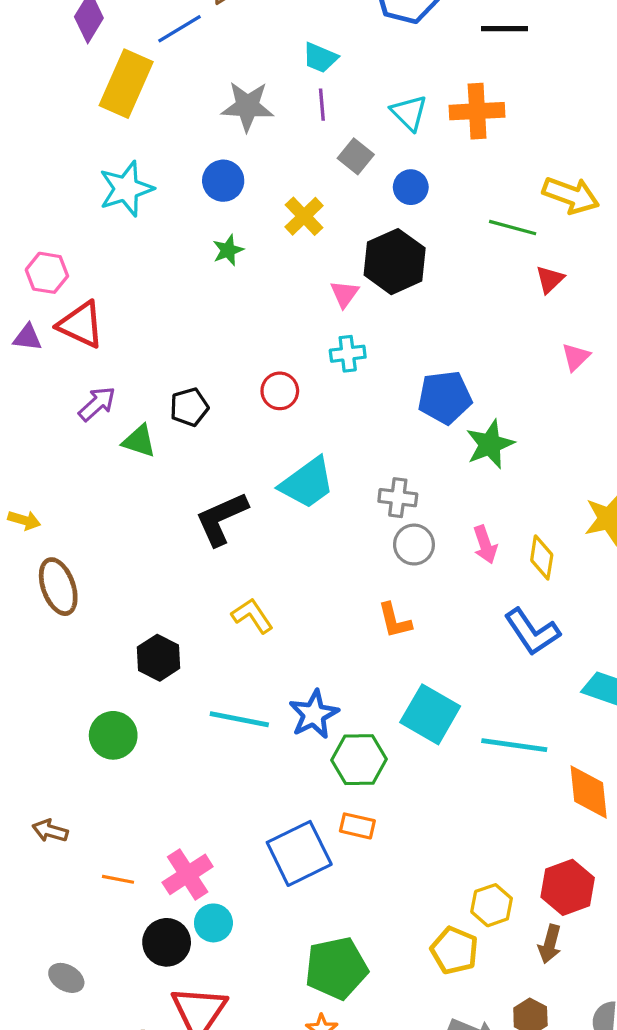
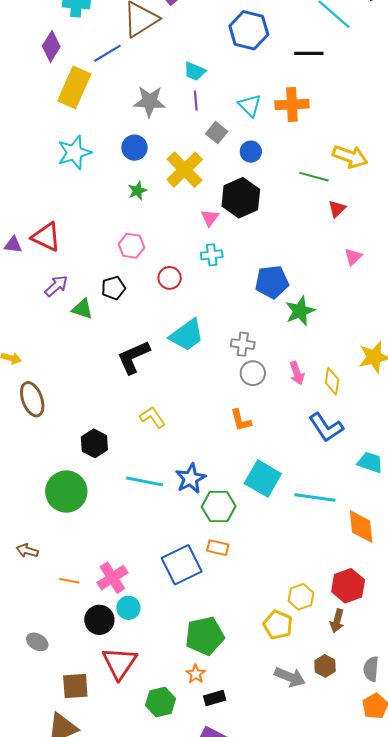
yellow cross: (304, 216) -> (185, 170), size x1.5
pink hexagon: (47, 273) -> (131, 246), moved
green circle: (113, 735) -> (66, 491), size x1.4

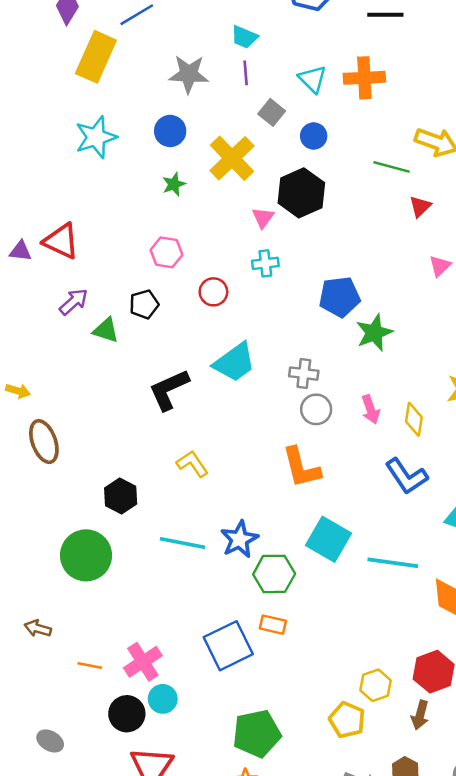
orange L-shape: (241, 420) -> (301, 468), size x1.5

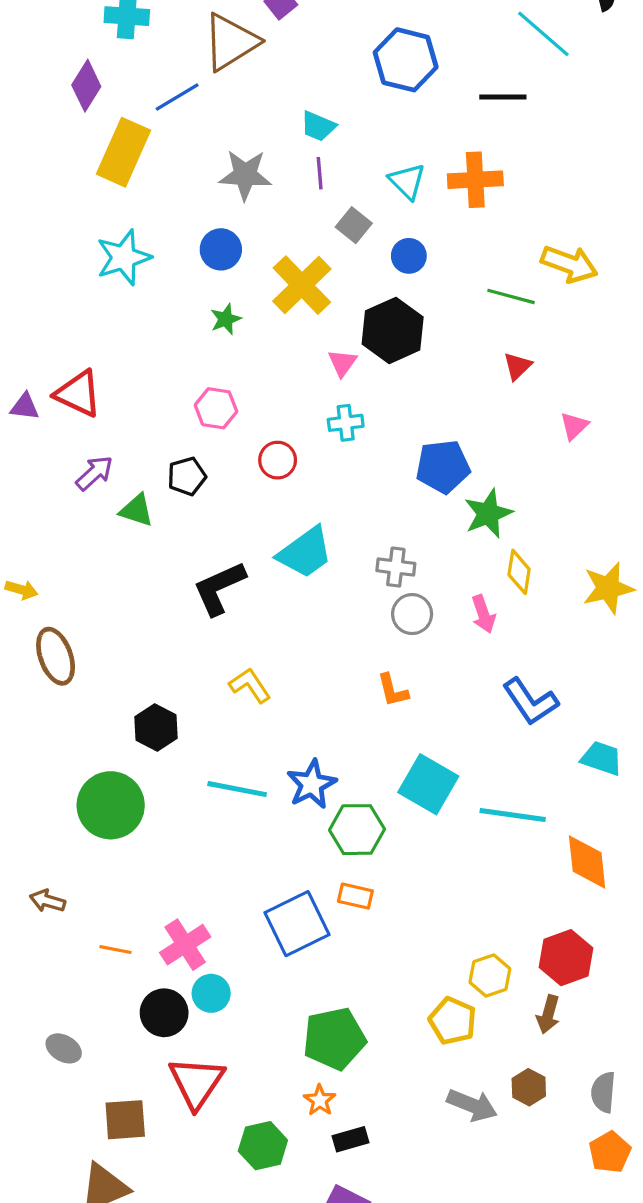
red triangle: (420, 206) -> (517, 366), moved
yellow diamond: (414, 419) -> (519, 572), moved
orange L-shape: (301, 468) -> (393, 690), size x0.6

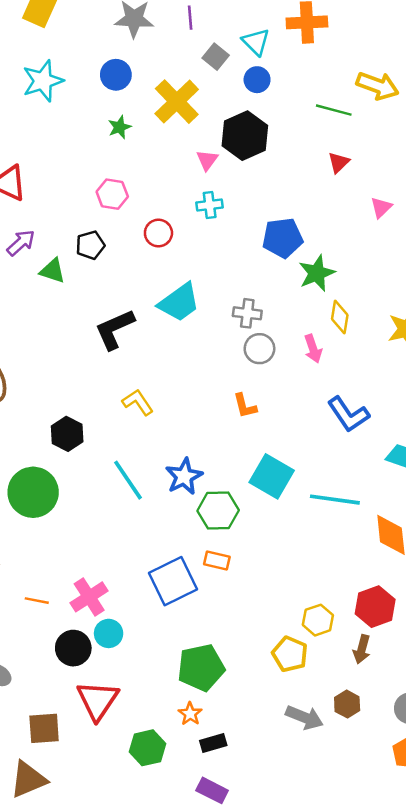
cyan triangle: (407, 181) -> (256, 42), moved
cyan line: (237, 789) -> (128, 480), turned 45

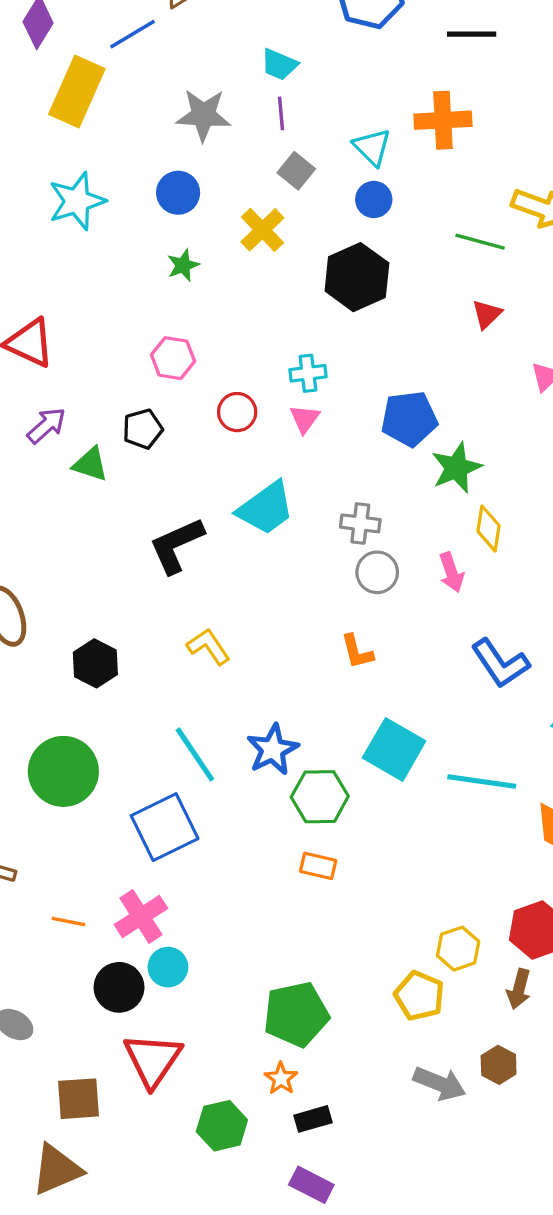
gray square: (216, 57) -> (296, 171), moved
yellow cross: (177, 102) -> (262, 230), size x0.7
pink triangle: (207, 160) -> (305, 419), moved
black hexagon: (67, 434) -> (95, 663), moved
blue square: (173, 581) -> (165, 827), moved

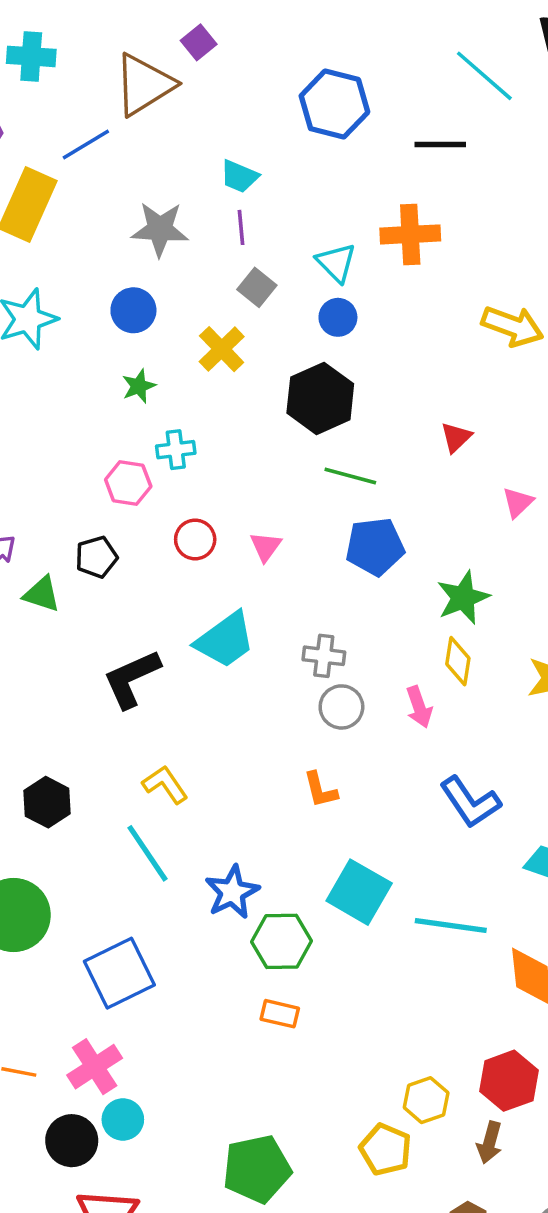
green line: (480, 242) -> (350, 476), moved
cyan cross: (308, 373) -> (176, 450), moved
green star: (456, 468) -> (463, 598), moved
cyan line: (195, 755) -> (148, 853), moved

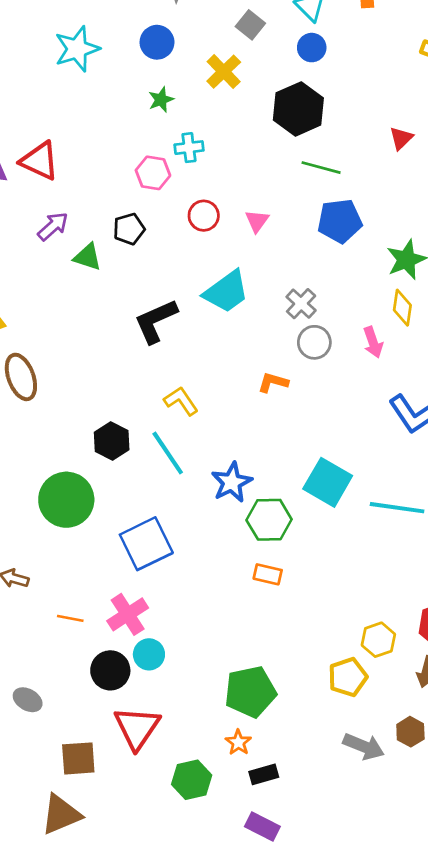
gray cross: (324, 656) -> (301, 304), turned 36
orange L-shape: (320, 790) -> (273, 382), moved, turned 120
black hexagon: (47, 802) -> (112, 441), moved
yellow pentagon: (386, 1149) -> (348, 677), turned 30

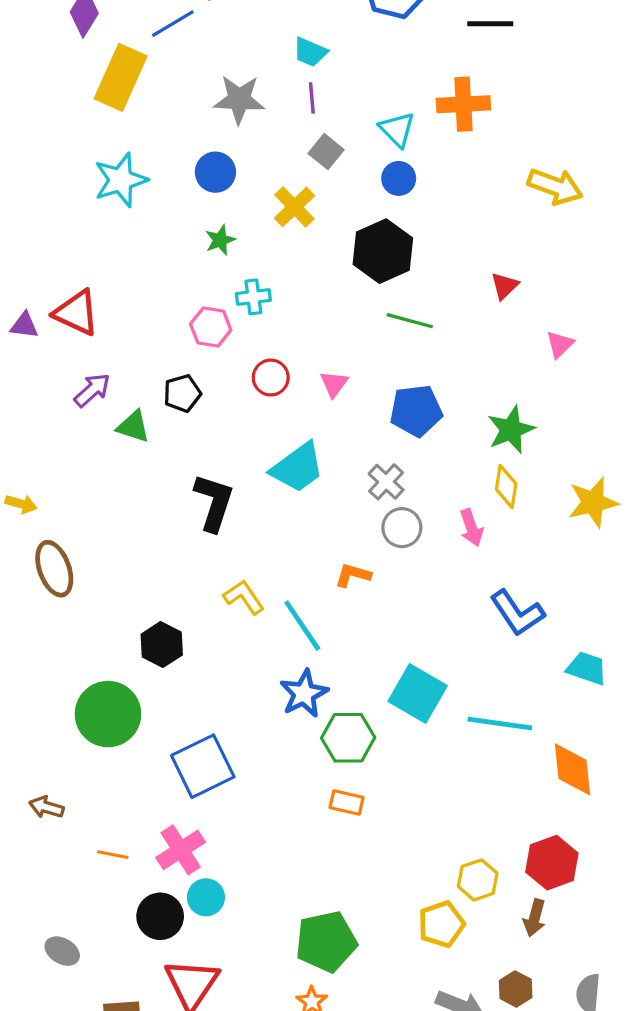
blue pentagon: (340, 221) -> (416, 411), moved
black L-shape: (156, 321) -> (214, 502), turned 132
cyan line: (168, 453) -> (302, 626), moved

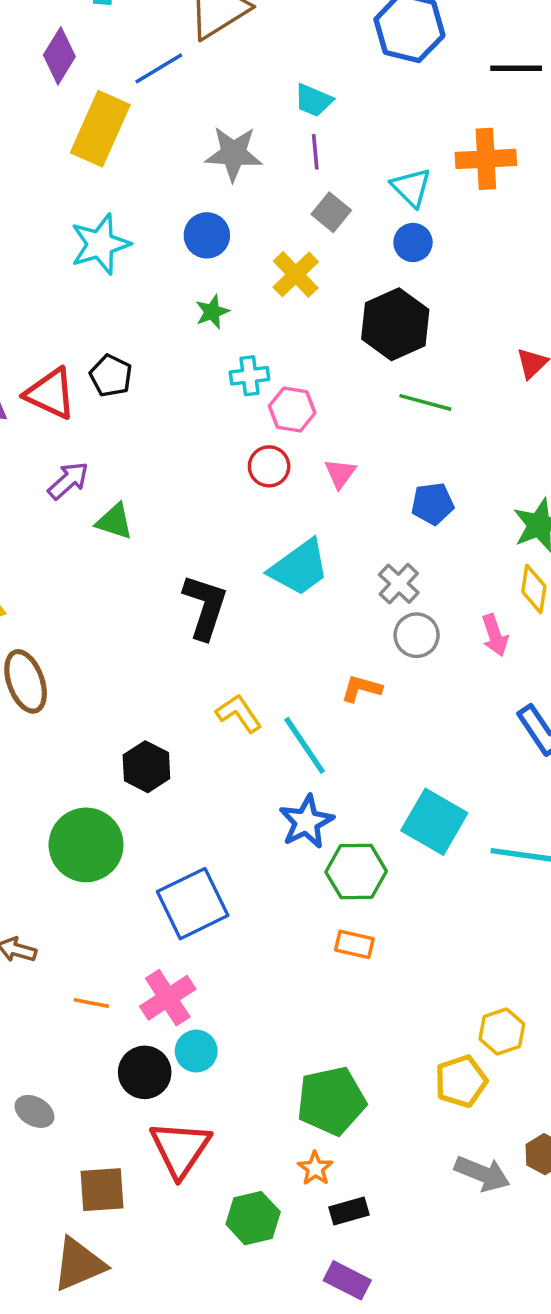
pink hexagon: (211, 327) -> (292, 410), moved
black pentagon: (182, 393) -> (111, 376), moved, turned -30
blue pentagon: (416, 411) -> (433, 504), size x0.7

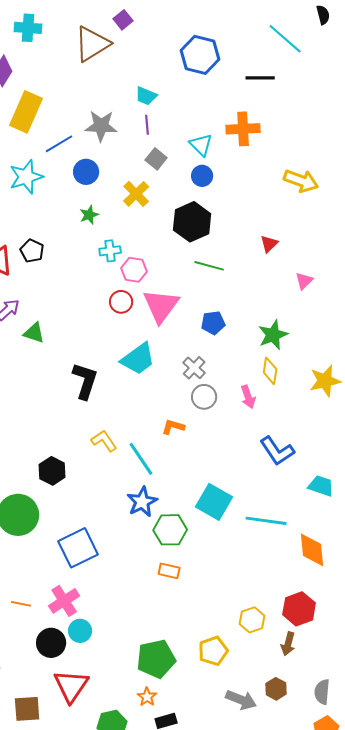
blue line: (159, 68) -> (59, 144), moved
pink triangle: (340, 473) -> (161, 306), size x2.0
yellow pentagon: (461, 1081) -> (213, 651), moved

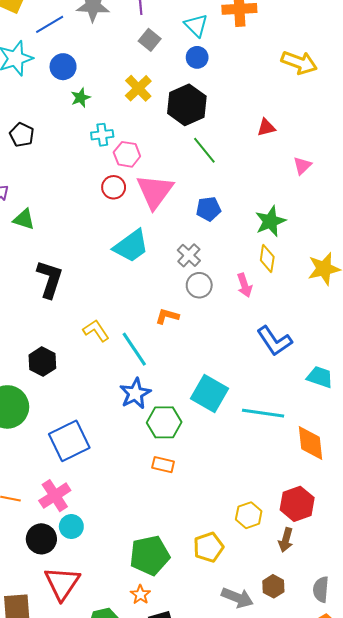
blue circle: (86, 172) -> (63, 67), moved
yellow cross: (136, 194) -> (138, 88), moved
red triangle: (269, 244) -> (266, 127), turned 30
green line: (209, 266) -> (204, 150), turned 36
black L-shape: (85, 381) -> (50, 279), moved

